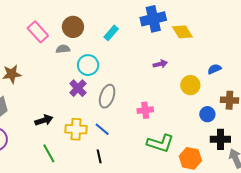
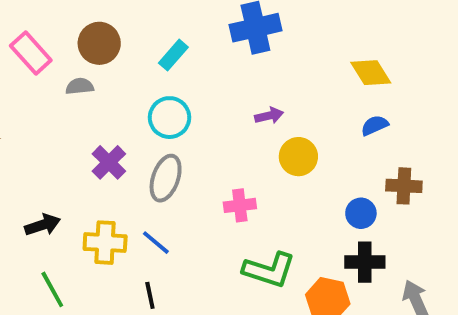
yellow diamond: (182, 32) -> (371, 73), moved
cyan circle: (88, 65) -> (170, 118), moved
yellow circle: (190, 85) -> (298, 157), moved
black cross: (220, 139) -> (365, 262), moved

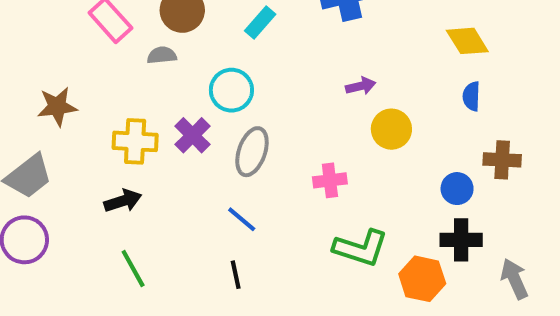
cyan circle: (170, 118) -> (231, 90), moved
blue semicircle: (375, 125) -> (471, 96), turned -64
yellow cross: (105, 243) -> (135, 141), moved

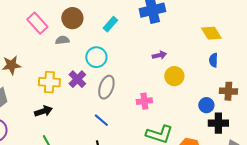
black cross: (461, 240) -> (218, 123), moved

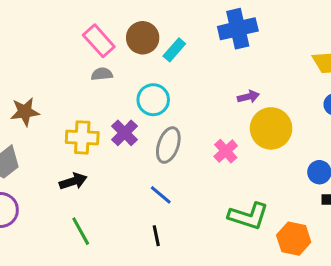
brown circle: (72, 18) -> (143, 38), moved
pink rectangle: (37, 23) -> (99, 41), moved
yellow circle: (174, 76) -> (271, 128), size x1.4
pink cross: (144, 101) -> (226, 151), moved, turned -35

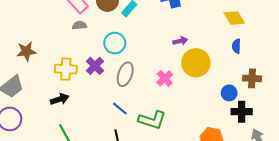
green L-shape: (248, 216) -> (152, 120), moved

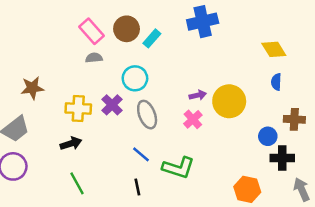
purple arrow: (180, 41) -> (198, 95), moved
gray ellipse: (125, 74) -> (147, 115), turned -40

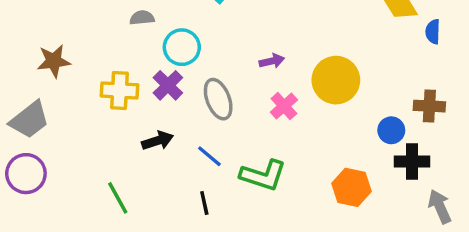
cyan circle: (135, 78) -> (182, 47), moved
blue semicircle: (276, 82) -> (433, 32), moved
purple arrow: (198, 95) -> (272, 61), moved
black arrow: (71, 144) -> (158, 141), moved
orange hexagon: (247, 189) -> (351, 187), moved

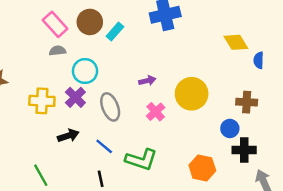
brown cross: (429, 106) -> (247, 102), moved

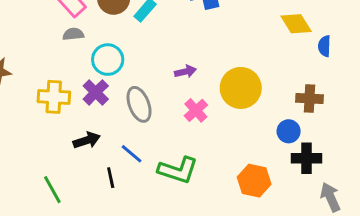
black line: (101, 179) -> (111, 178), moved

